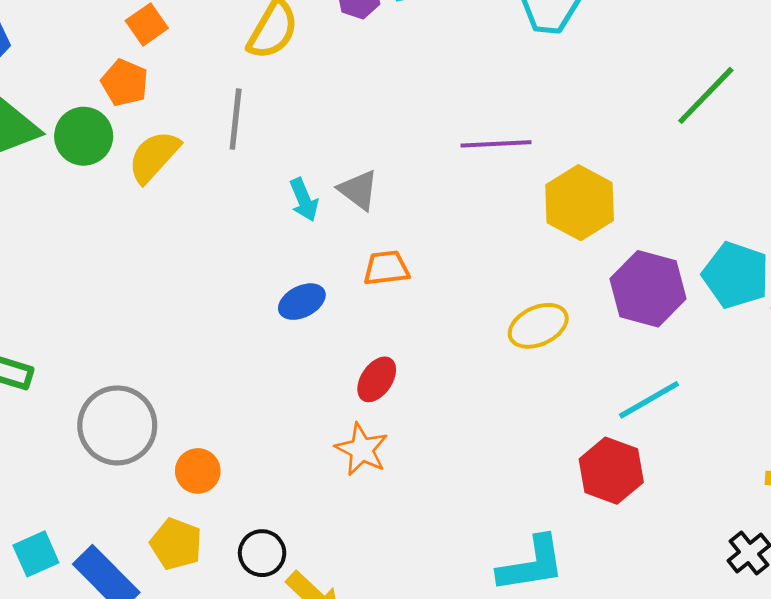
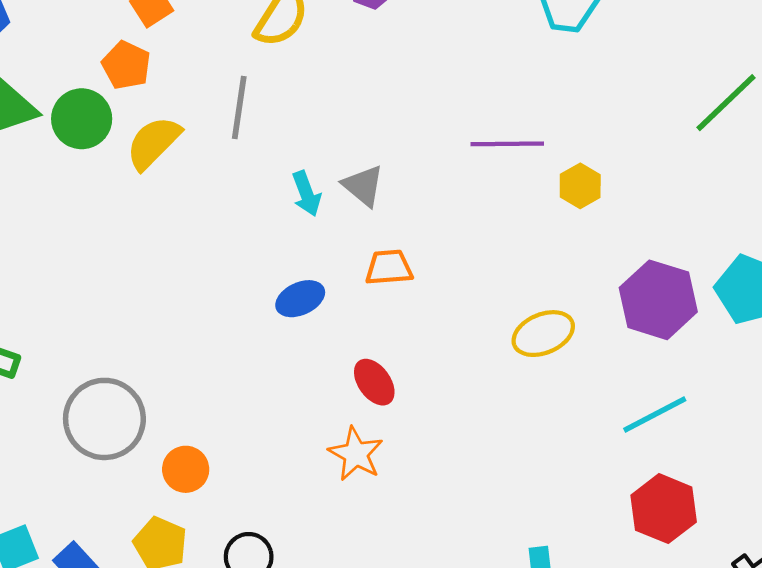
yellow hexagon: (580, 203) -> (580, 186), moved, size x0.6
red ellipse: (377, 379) -> (374, 382), turned -72
red hexagon: (611, 471) -> (664, 509), moved

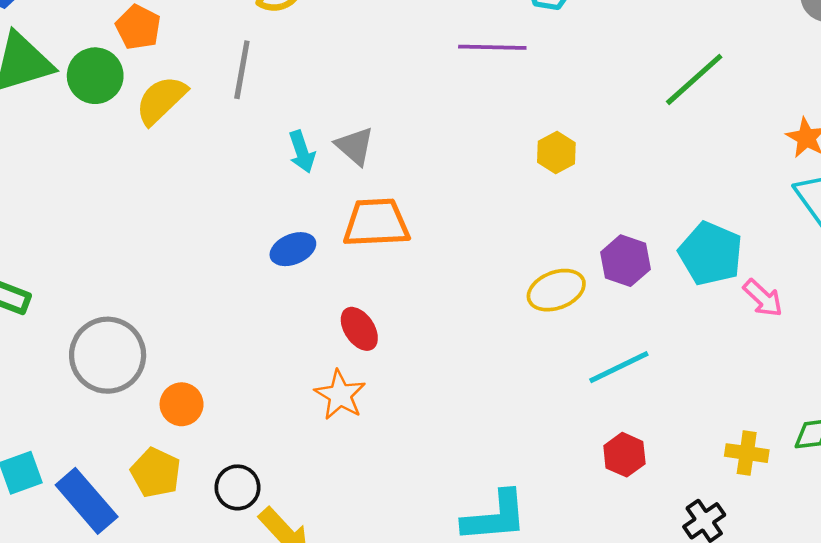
purple line: (507, 144) -> (492, 47), moved
orange trapezoid: (389, 267) -> (376, 223), size x1.5
purple hexagon: (658, 300) -> (625, 261), size x0.7
yellow ellipse: (543, 334) -> (556, 290), moved
red hexagon: (664, 509) -> (624, 455), size x0.7

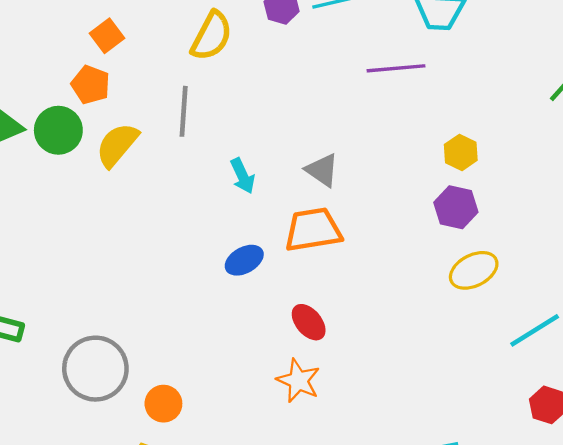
gray triangle: (355, 146) -> (322, 170), moved
purple hexagon: (625, 261) -> (456, 207), moved

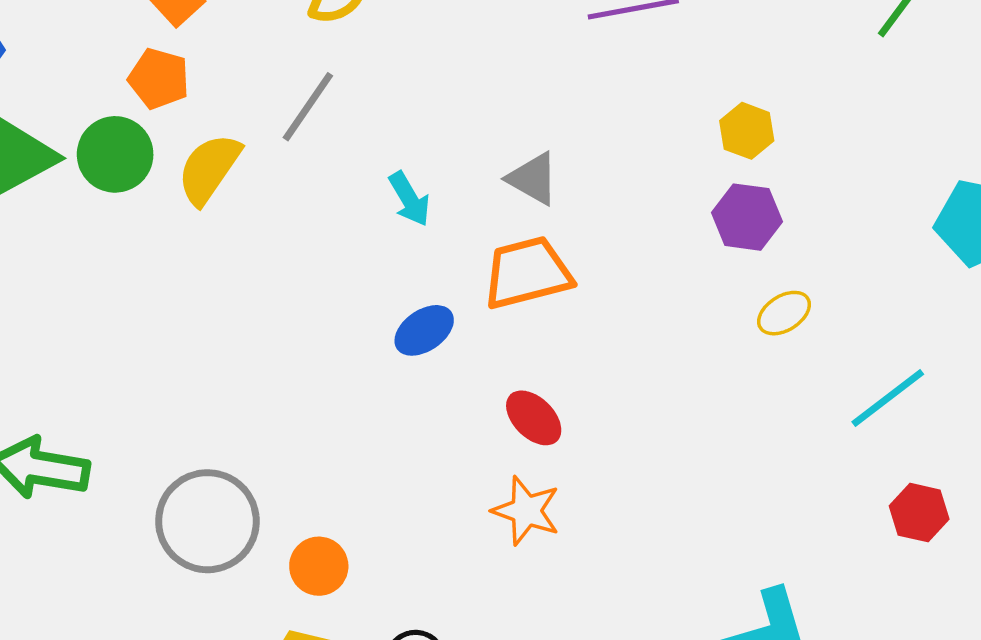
gray line: (184, 111) -> (308, 107), turned 36
yellow ellipse: (474, 270) -> (784, 313), size x0.7

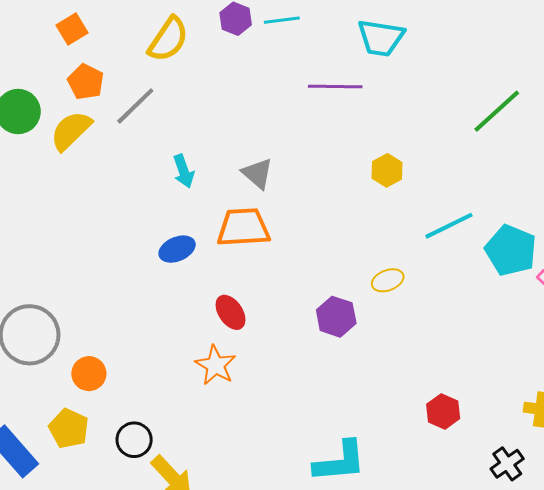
orange pentagon: (159, 79) -> (86, 82), moved
purple hexagon: (747, 217) -> (336, 317), moved
cyan line: (888, 398) -> (449, 226), moved

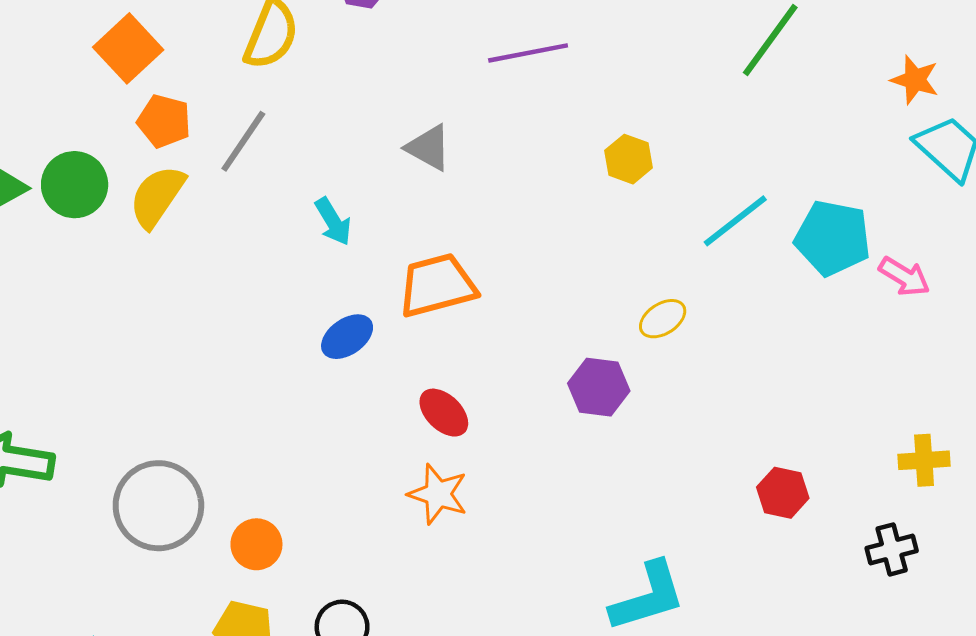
orange square: (72, 29) -> (128, 48), size x1.4
gray triangle: (257, 173) -> (429, 148), moved
black cross: (507, 464) -> (892, 549), turned 32

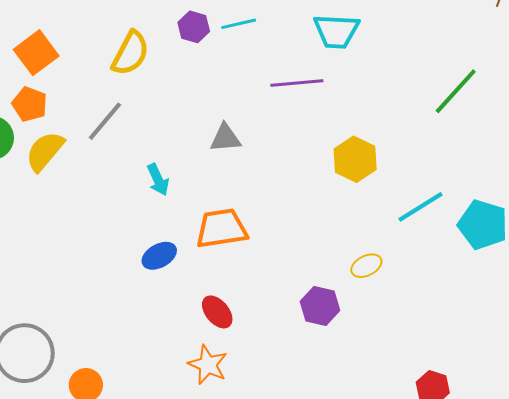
orange pentagon: (164, 121) -> (30, 104), moved
gray triangle: (429, 148) -> (225, 138), turned -40
yellow hexagon: (629, 159) -> (355, 159), size x1.4

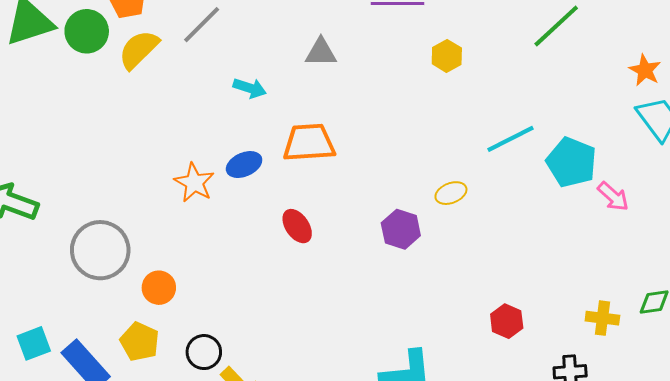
yellow hexagon: (355, 159) -> (447, 56), moved, size x0.7
cyan arrow: (158, 180) -> (250, 88), turned -52
orange star: (208, 365) -> (194, 183), moved

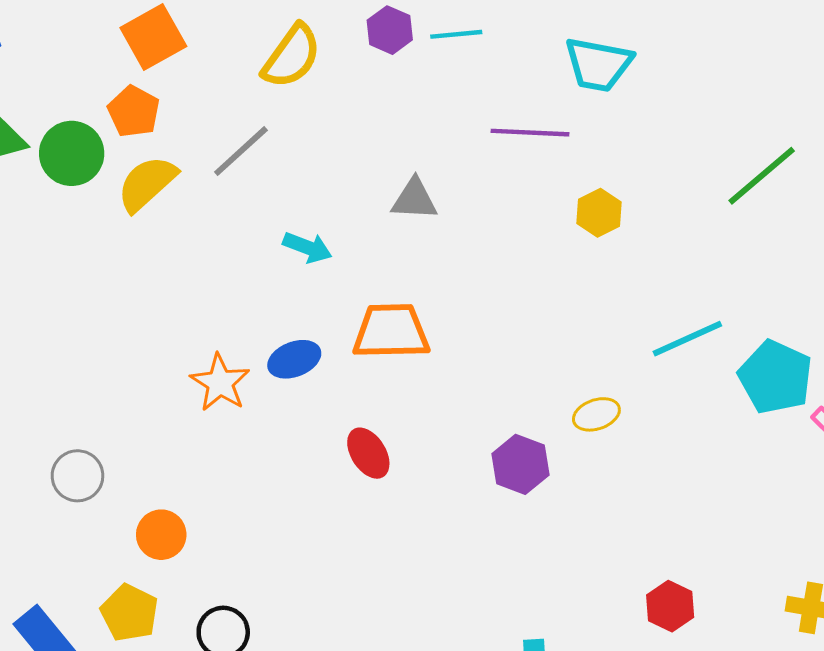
gray circle: (100, 250) -> (77, 476), size x0.6

